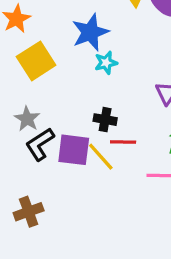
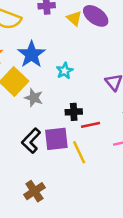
blue star: (90, 32) -> (32, 54), moved
gray star: (27, 119) -> (34, 98), moved
yellow line: (101, 157) -> (79, 152), moved, turned 30

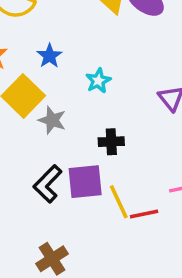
blue star: (32, 54) -> (49, 56), size x0.6
red line: (90, 125) -> (144, 214), moved

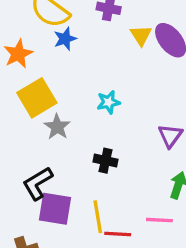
blue star: (49, 56) -> (65, 39), moved
purple square: (85, 182) -> (55, 209), moved

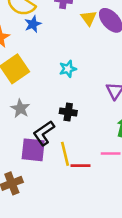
gray star: (57, 127) -> (20, 109), moved
black L-shape: (38, 183) -> (44, 133), moved

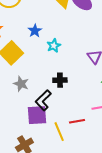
blue star: (33, 24) -> (35, 31), moved
yellow line: (65, 154) -> (59, 132), moved

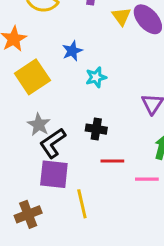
black L-shape: (43, 100) -> (53, 143), moved
red line: (77, 121) -> (112, 161), moved

